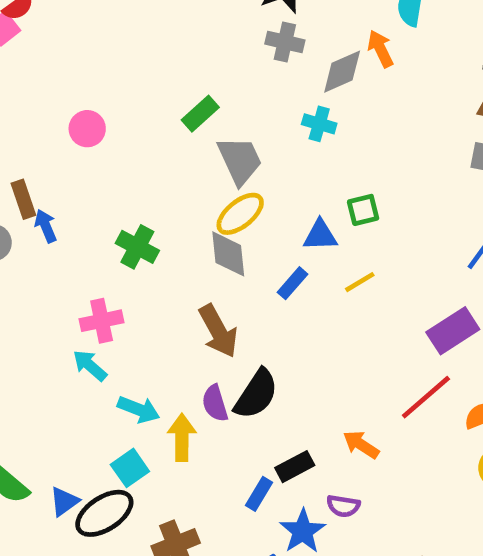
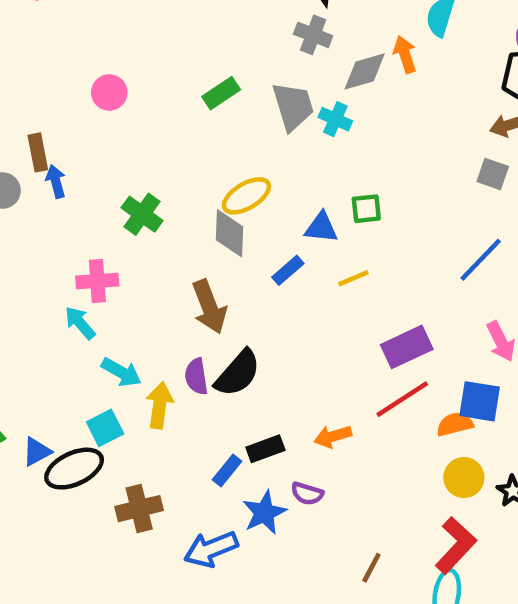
gray trapezoid: (240, 160) -> (293, 106), moved
purple rectangle: (453, 331) -> (407, 347), moved
orange arrow: (361, 445) -> (333, 436), turned -57

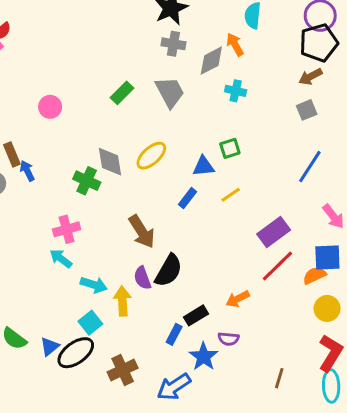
cyan cross: (335, 119) -> (236, 91), moved
gray square: (493, 174) -> (307, 110), turned -30
gray diamond: (229, 233) -> (110, 162), moved

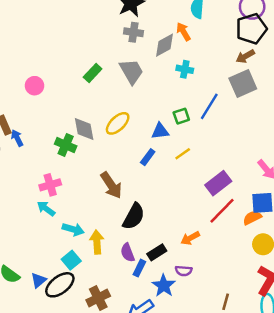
gray square: (307, 110) -> (243, 84), size x1.6
blue line: (310, 167) -> (209, 106), moved
purple semicircle: (142, 278) -> (128, 253), moved

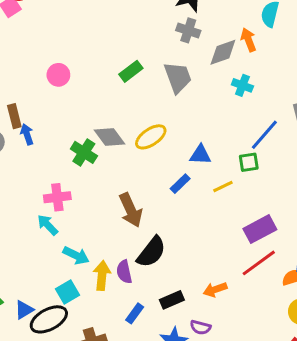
green square: (181, 116) -> (249, 162), moved
gray diamond: (84, 129) -> (109, 137), turned -35
purple semicircle: (128, 253) -> (124, 272), moved
blue rectangle: (139, 268) -> (135, 313), moved

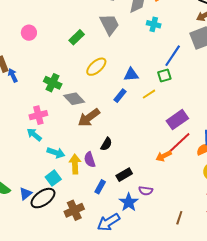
green rectangle: (131, 71) -> (77, 37), moved
gray diamond: (109, 137) -> (74, 99), moved
brown arrow: (131, 210) -> (89, 118), turned 85
black semicircle: (151, 252) -> (106, 144), size x0.6
orange arrow: (215, 290) -> (164, 156), moved

